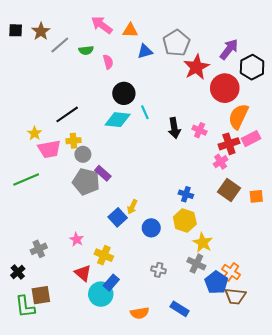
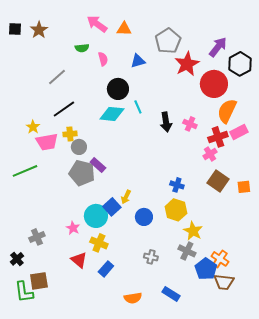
gray line: (60, 45) -> (57, 77), moved
blue triangle: (145, 51) -> (138, 61), moved
cyan circle: (101, 294) -> (96, 216), moved

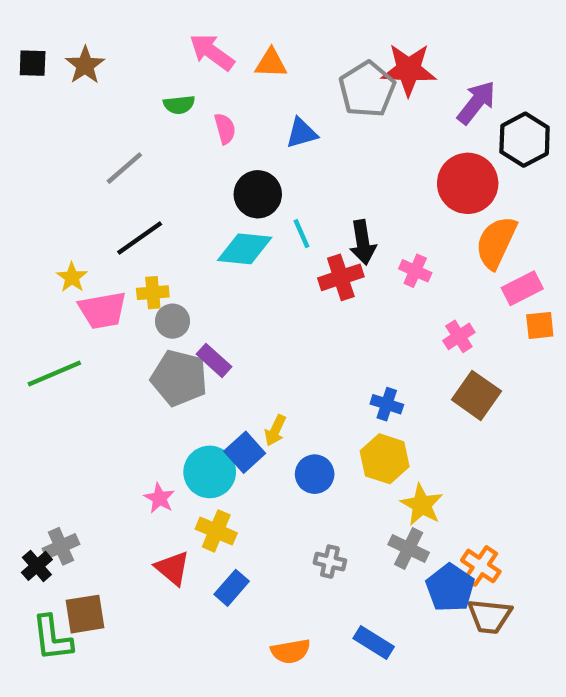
red star: (187, 64) -> (409, 70), moved, turned 30
black arrow: (166, 122) -> (363, 242), moved
red cross: (218, 137) -> (341, 277), moved
orange square: (244, 187) -> (540, 325), moved
gray cross: (37, 237) -> (61, 546), moved

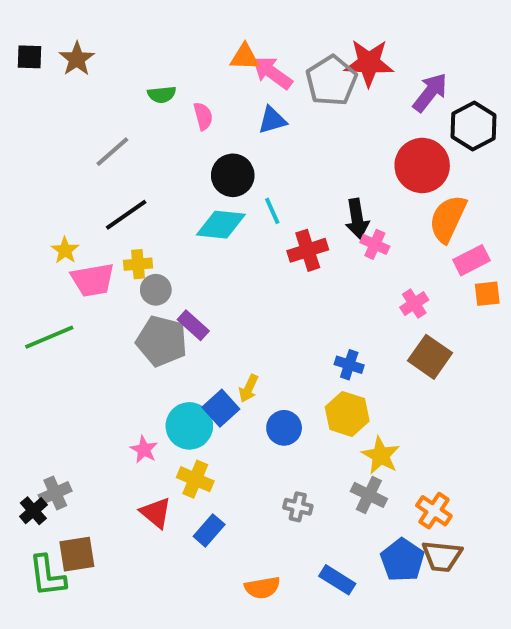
pink arrow: (212, 52) -> (272, 73), moved
black arrow: (363, 242) -> (357, 219), moved
blue pentagon: (450, 588) -> (402, 560), moved

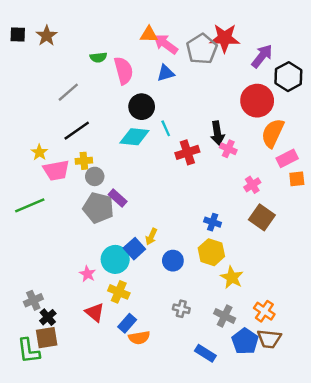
pink semicircle: (203, 116) -> (124, 71), size x1.6
gray cross: (369, 495) -> (225, 316), moved
black cross: (33, 511) -> (48, 317), moved
orange semicircle: (262, 588) -> (139, 338), moved

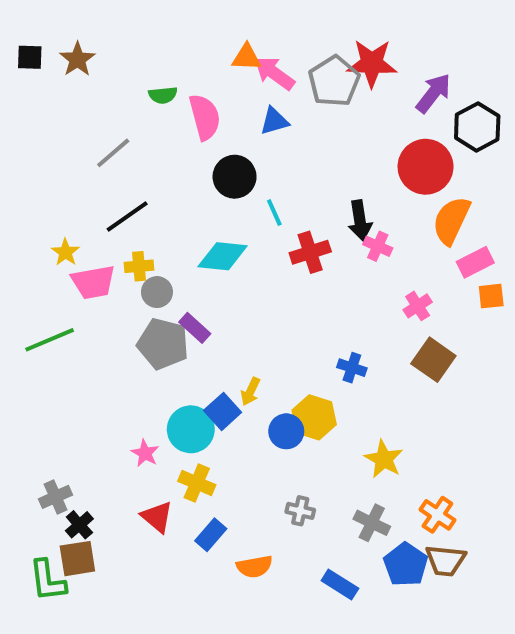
cyan diamond: (134, 137) -> (223, 256), moved
yellow hexagon: (211, 252) -> (314, 417), moved
orange semicircle: (139, 338) -> (254, 567), moved

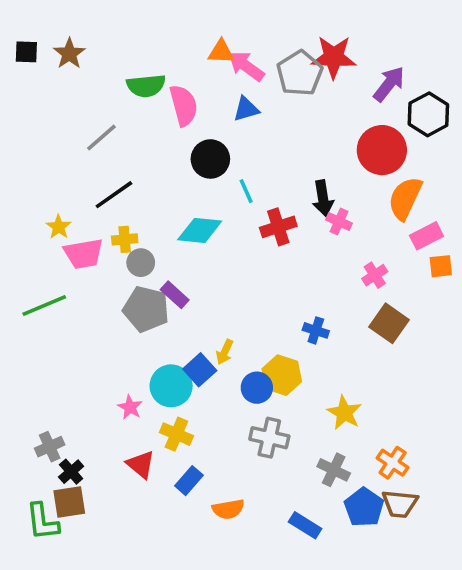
green semicircle: (163, 95) -> (146, 86), size x1.5
gray cross: (300, 511) -> (269, 438), moved, size x1.5

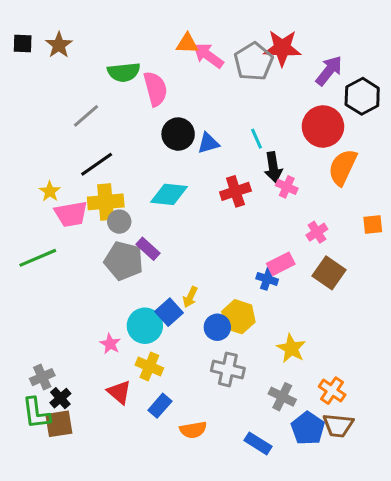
blue triangle: (246, 109) -> (208, 143), moved
cyan line: (246, 191) -> (257, 139), moved
pink rectangle: (427, 236) -> (281, 264), moved
yellow cross: (125, 239) -> (106, 202), size x1.6
green L-shape: (42, 522) -> (36, 413), moved

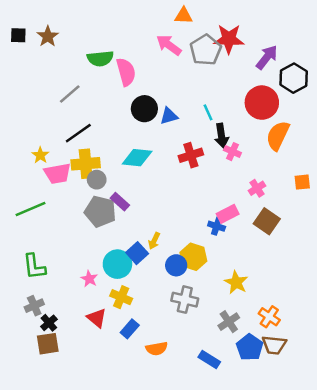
orange triangle: (187, 43) -> (184, 16), moved
gray cross: (282, 397) -> (229, 322), turned 30
green L-shape: (36, 413) -> (34, 267), moved

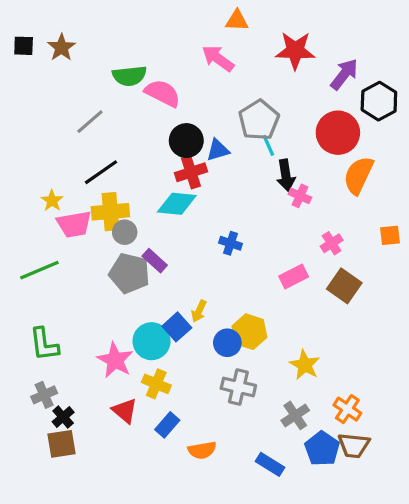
gray pentagon: (206, 50) -> (259, 120), moved
pink semicircle: (126, 72) -> (163, 93), turned -48
red cross: (191, 155) -> (191, 172), moved
blue cross: (217, 226) -> (230, 243), moved
pink star: (89, 279) -> (115, 360), size x1.6

